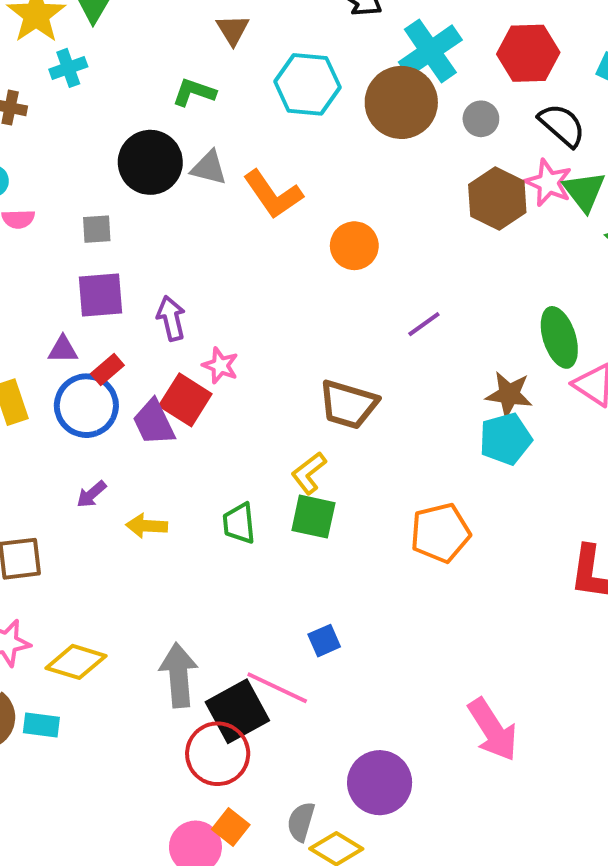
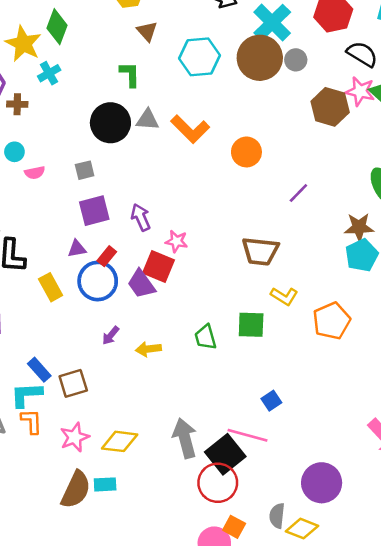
green L-shape: (194, 92) -> (130, 74), turned 80
gray circle: (481, 119) -> (296, 60), moved
yellow L-shape: (309, 473) -> (284, 296), moved, turned -100

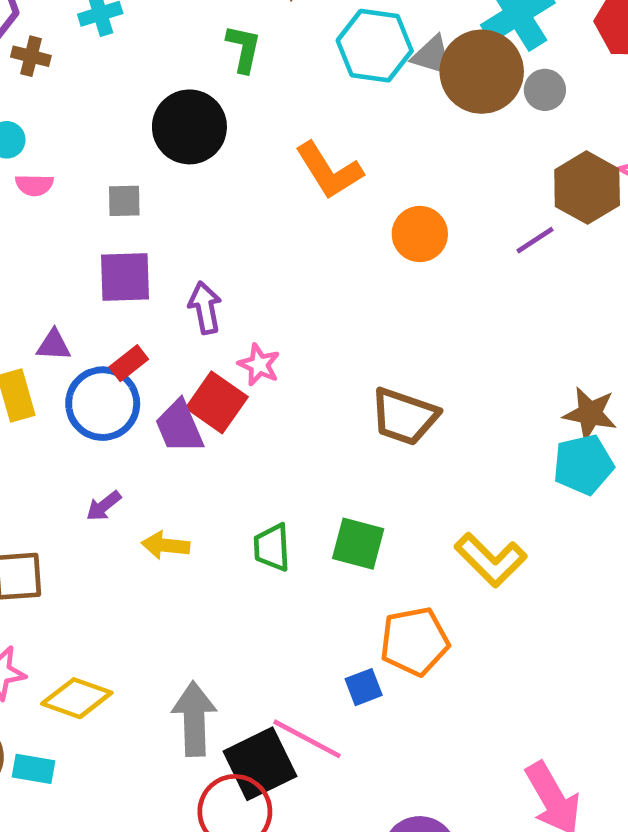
gray triangle: (147, 120) -> (432, 56), moved
purple line: (298, 193) -> (535, 240), moved
purple triangle: (77, 249) -> (54, 345), moved
yellow L-shape: (284, 296) -> (491, 560), moved, size x1.4
orange pentagon: (332, 321) -> (414, 641), moved

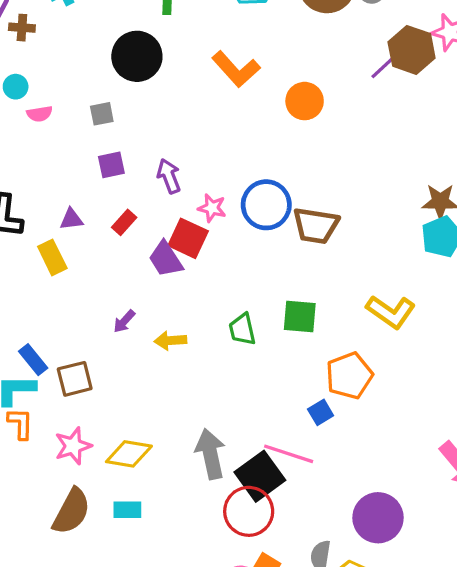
purple line: (535, 240) -> (383, 67), moved
purple square: (125, 277) -> (111, 165), size x0.7
blue circle: (103, 404) -> (266, 205), moved
cyan rectangle: (33, 769) -> (127, 510), moved

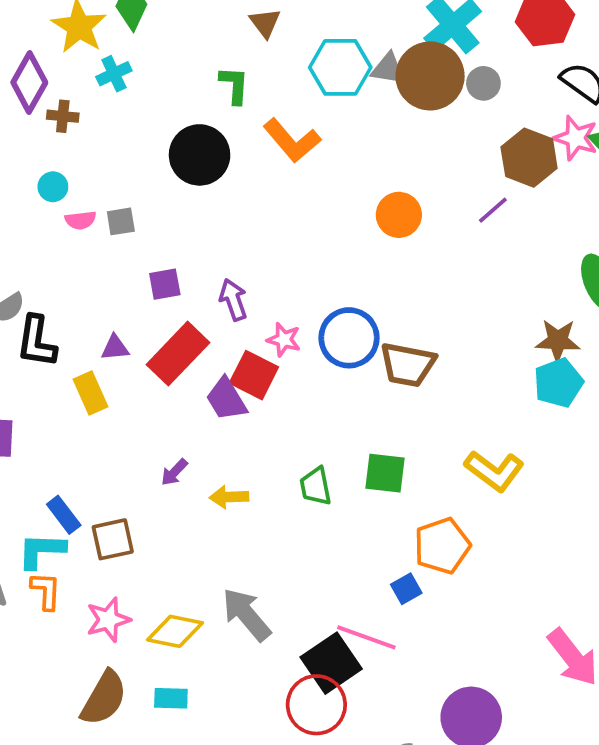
purple line: (383, 67) -> (493, 210), moved
orange L-shape: (236, 69) -> (292, 141), moved
gray square: (102, 114) -> (121, 221), moved
red rectangle: (124, 222) -> (178, 354), size x2.0
gray arrow: (210, 454) -> (246, 614), moved, turned -30

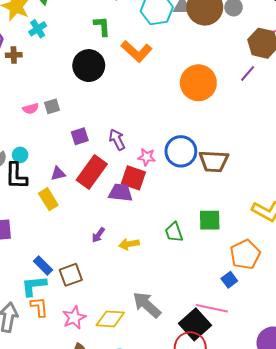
cyan circle: (53, 187) -> (20, 155), moved
orange circle: (399, 215) -> (198, 83), size x1.5
purple trapezoid: (226, 399) -> (121, 193), turned 135

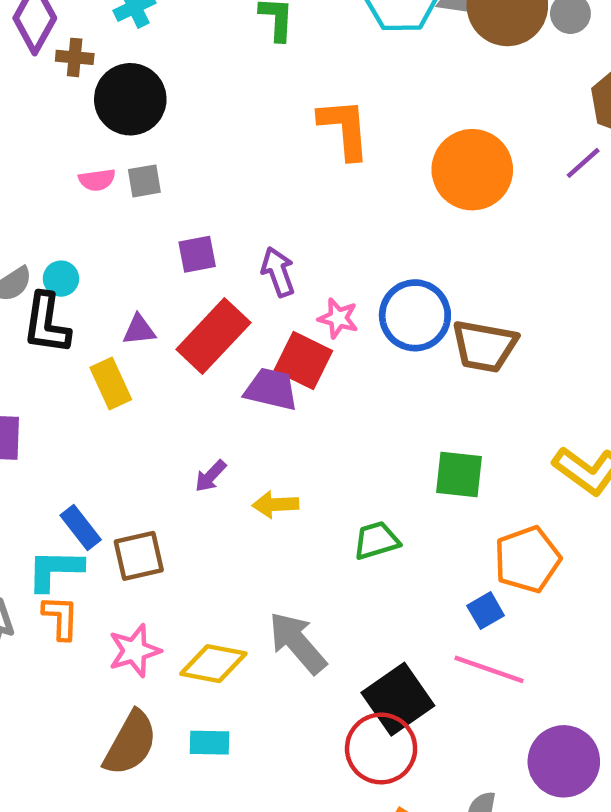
orange L-shape: (137, 51) -> (344, 129), moved, turned -144
black circle: (89, 66) -> (130, 99), moved
green trapezoid: (174, 232) -> (376, 541), moved, turned 85
pink line: (212, 308) -> (489, 669), moved

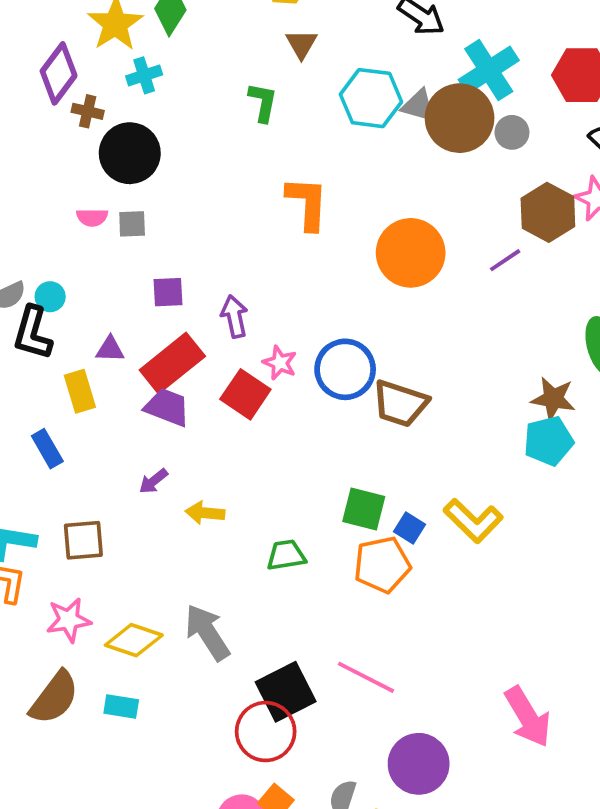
purple trapezoid: (271, 389) -> (167, 407), moved
blue rectangle: (81, 528) -> (47, 449), moved
orange pentagon: (527, 559) -> (382, 565), moved
blue square: (486, 611) -> (410, 528), moved, turned -36

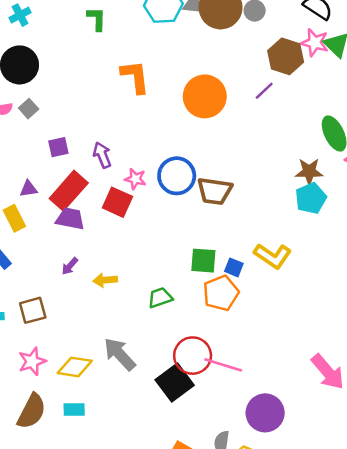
gray square: (132, 224) -> (29, 109), turned -30
red circle: (266, 732) -> (193, 356), moved

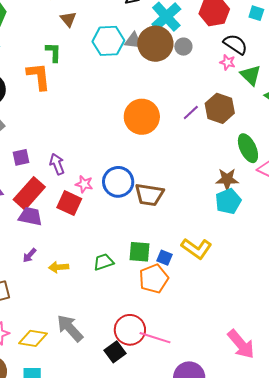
pink star: (315, 43) -> (228, 62), moved, size x0.7
brown hexagon: (286, 56) -> (220, 108), moved
orange L-shape: (135, 77) -> (39, 76), moved
green trapezoid: (160, 298) -> (104, 262), moved
black square: (175, 383) -> (115, 352), size x0.7

